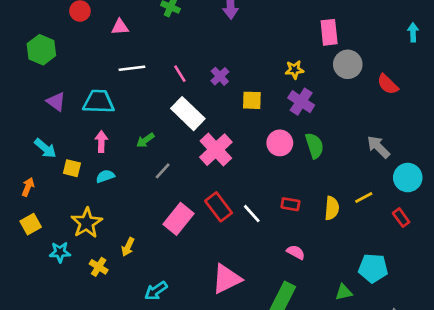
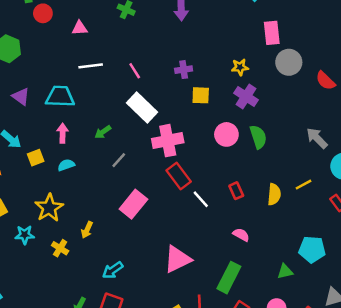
purple cross: (220, 76) -> (184, 70), moved, turned 35
pink cross: (216, 150) -> (168, 141), turned 32
yellow square: (72, 168) -> (36, 158), turned -35
red rectangle: (290, 204) -> (236, 191), turned 56
red rectangle: (219, 207) -> (179, 176), moved

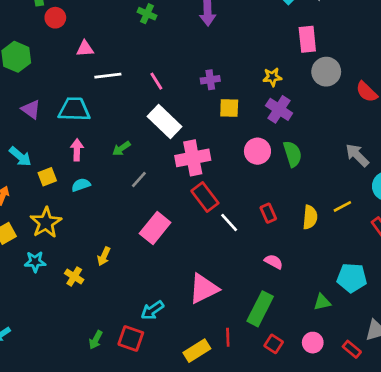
pink triangle: (80, 28) -> (85, 49), moved
yellow star: (49, 208) -> (46, 223), moved
cyan arrow: (113, 270) -> (152, 310), moved

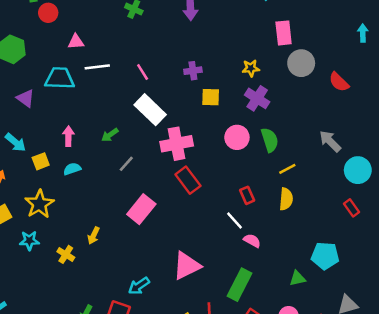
cyan trapezoid: (74, 109) -> (60, 78), moved
yellow line: (342, 206) -> (287, 169), moved
white line: (229, 223) -> (234, 220), moved

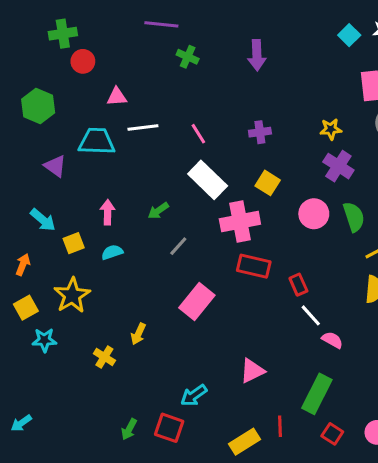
yellow square: (211, 97) -> (268, 183), moved, turned 30
red rectangle: (188, 180) -> (254, 266), turned -40
red rectangle: (247, 195) -> (298, 285), moved
cyan star: (29, 241) -> (44, 340), moved
pink triangle: (187, 266) -> (252, 371), size x0.7

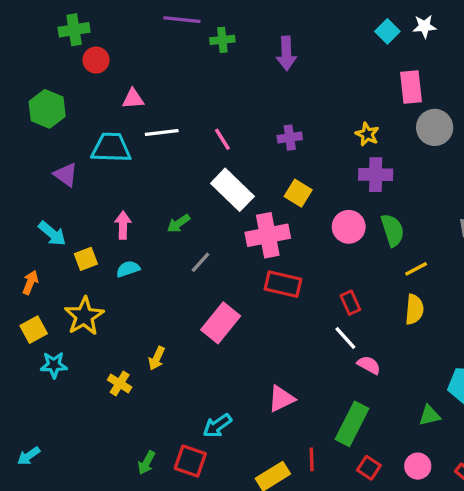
green cross: (188, 57) -> (222, 40), moved, turned -30
yellow star: (331, 129) -> (367, 134), turned 30
purple cross: (338, 166) -> (376, 175), turned -32
red rectangle: (298, 285) -> (350, 303), moved

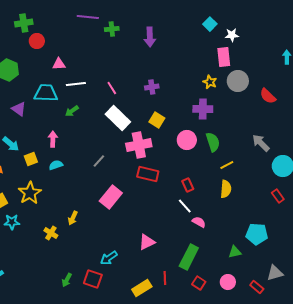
white star: (424, 26) -> (232, 35), moved
yellow star: (367, 134) -> (210, 82), moved
green arrow: (179, 223) -> (72, 111), moved

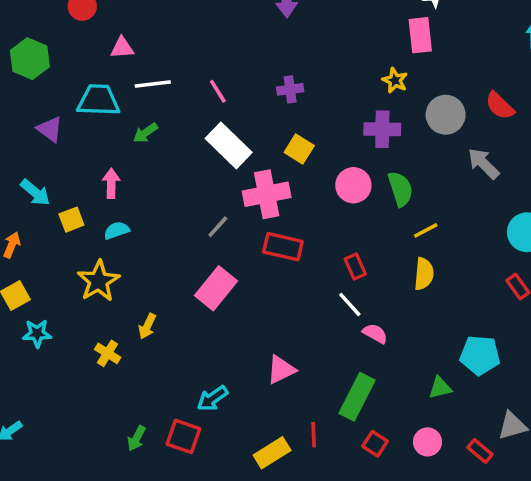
gray circle: (238, 81) -> (446, 115), moved
gray arrow: (261, 143) -> (484, 164), moved
gray line: (99, 161) -> (218, 227), moved
yellow star: (30, 193) -> (99, 281), moved

